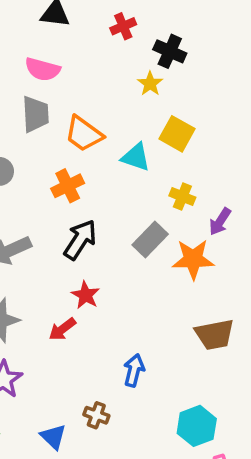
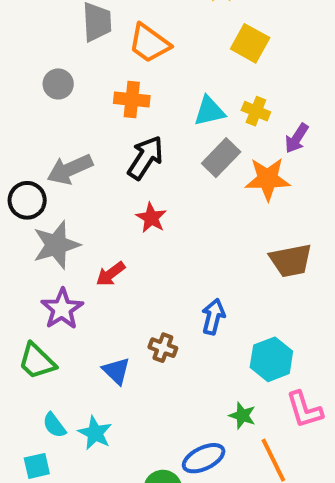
cyan triangle: (136, 157) -> (209, 111), moved, turned -32
orange cross: (68, 186) -> (132, 99), turned 32
red arrow: (62, 329) -> (111, 274), moved
blue arrow: (134, 370) -> (213, 317), moved

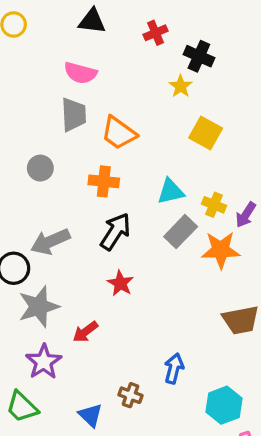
yellow cross: (256, 111) -> (214, 205), moved

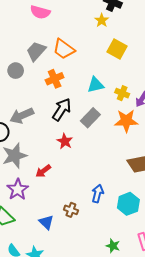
gray trapezoid: (74, 115) -> (36, 51), moved, turned -135
orange cross: (104, 181) -> (55, 79), turned -30
gray rectangle: (181, 232) -> (90, 118), moved
cyan hexagon: (224, 405) -> (128, 204), moved

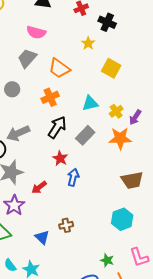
yellow star: (102, 20) -> (88, 43), moved
gray trapezoid: (36, 51) -> (27, 58), moved
yellow cross: (122, 93) -> (116, 111), turned 32
blue arrow: (98, 194) -> (73, 177), moved
brown cross: (71, 210) -> (66, 225), turned -32

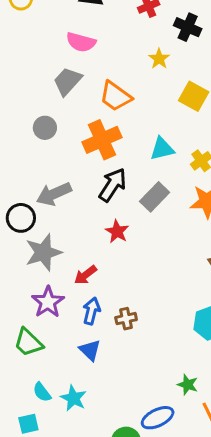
orange cross: (50, 97) -> (102, 140), size x1.4
blue arrow: (73, 177) -> (91, 311), moved
brown cross: (66, 225) -> (126, 319), moved

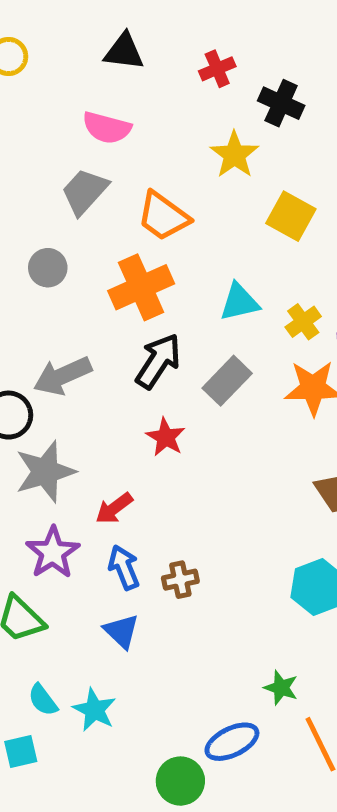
yellow star: (159, 59) -> (234, 155), size x1.4
blue arrow: (91, 311) -> (124, 567), turned -36

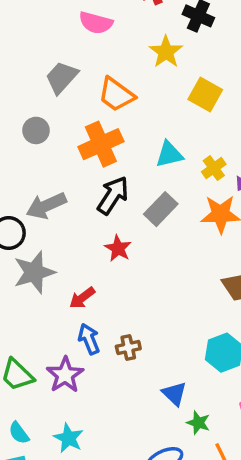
pink semicircle: (107, 128) -> (96, 23), moved
purple star: (53, 553) -> (65, 375), moved
blue triangle: (121, 631) -> (174, 394), moved
cyan semicircle: (43, 700) -> (19, 433), moved

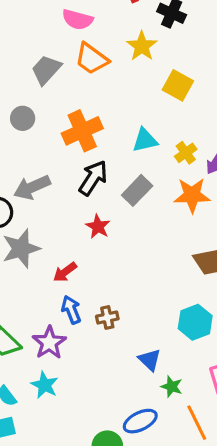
orange trapezoid: (116, 95) -> (92, 59), moved
cyan star: (68, 438) -> (45, 385), moved

